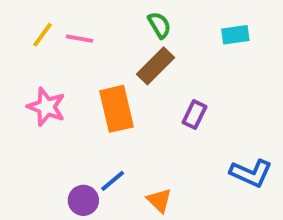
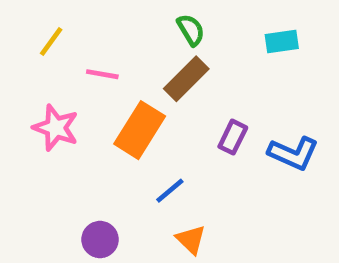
pink line: (79, 39) -> (102, 74), moved
orange rectangle: (117, 109) -> (140, 130), turned 45
blue L-shape: (251, 173) -> (293, 153), moved
blue line: (113, 181) -> (170, 191), moved

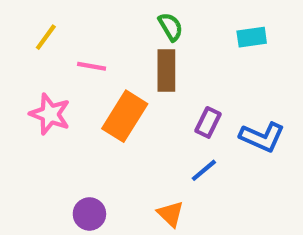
brown rectangle: (186, 79) -> (166, 70), turned -45
blue line: (170, 191) -> (204, 170), moved

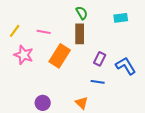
yellow line: (46, 37) -> (15, 31), moved
blue L-shape: (262, 137) -> (126, 66), turned -145
blue line: (204, 170) -> (98, 82), turned 48

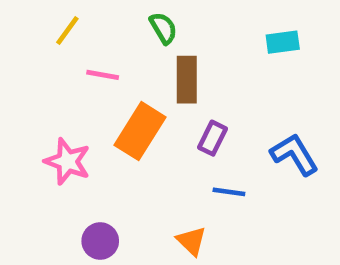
green semicircle: (82, 13) -> (163, 28), moved
yellow line: (15, 31) -> (67, 30), moved
pink star: (24, 55) -> (67, 161), moved
purple rectangle: (100, 59) -> (213, 138), moved

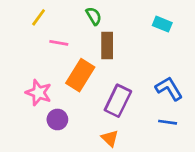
cyan rectangle: (283, 42) -> (162, 24), turned 30
purple rectangle: (213, 138) -> (118, 101), moved, size x1.6
blue line: (229, 192) -> (168, 122), moved
purple circle: (100, 241) -> (57, 119), moved

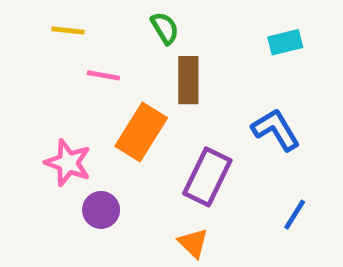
yellow line: (39, 17) -> (68, 30), turned 60
cyan rectangle: (162, 24) -> (285, 42), turned -36
blue L-shape: (169, 89) -> (276, 130), moved
blue line: (168, 122) -> (295, 215), turned -66

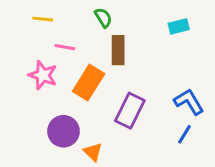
blue L-shape: (276, 130) -> (189, 102), moved
pink star: (68, 163) -> (43, 75), moved
purple circle: (101, 210) -> (63, 131), size x1.4
orange triangle: (193, 243) -> (93, 152), moved

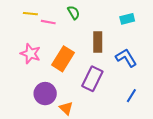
pink line: (65, 47) -> (48, 22), moved
brown rectangle: (118, 50) -> (98, 42), moved
blue L-shape: (189, 102) -> (126, 58), moved

